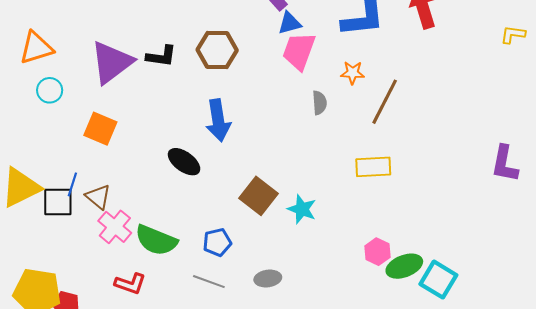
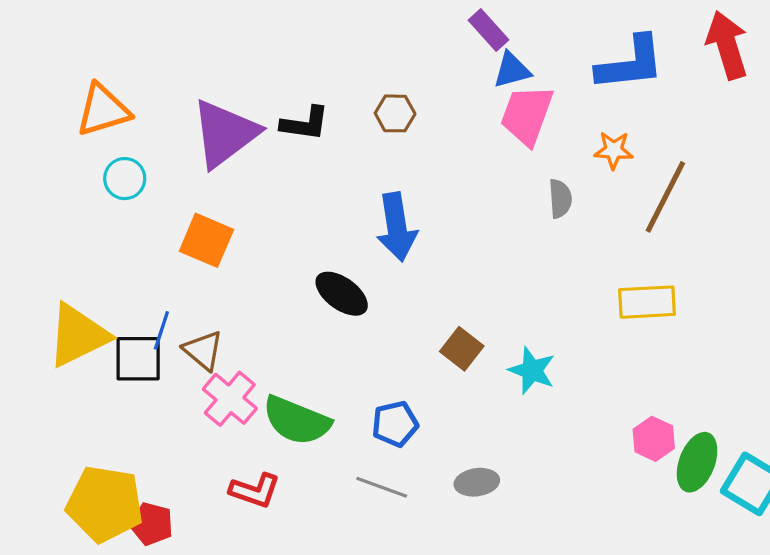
brown hexagon: (217, 50) -> (395, 113), size x0.6
brown square: (258, 196) -> (462, 349), size x0.7
green ellipse: (404, 266) -> (697, 462), turned -48

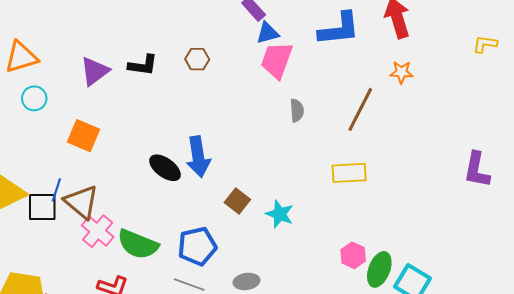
purple triangle: (225, 133) -> (95, 71), size x0.7
orange star: (614, 150) -> (401, 72), moved
blue arrow: (397, 227) -> (198, 157), moved
brown triangle: (203, 350) -> (82, 202), size x1.4
blue pentagon: (395, 424) -> (197, 246), size x1.4

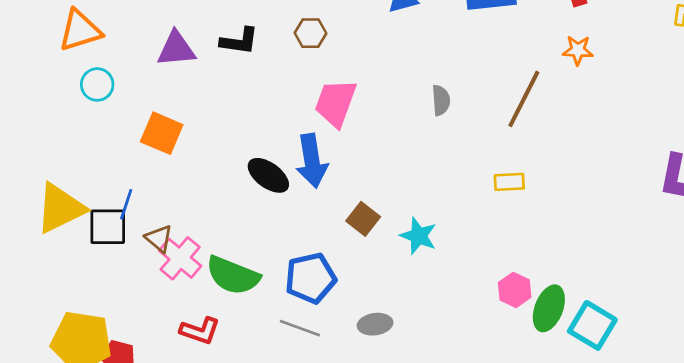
pink trapezoid: (277, 60) -> (336, 103), moved
purple triangle: (95, 71) -> (176, 49), turned 32
yellow rectangle: (349, 173) -> (509, 182), size x0.7
brown triangle: (82, 202) -> (159, 239), moved, size x0.6

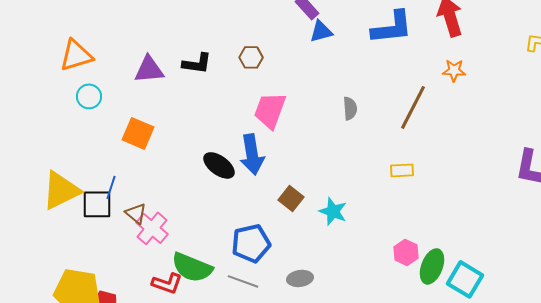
green semicircle: (233, 275) -> (192, 267), moved

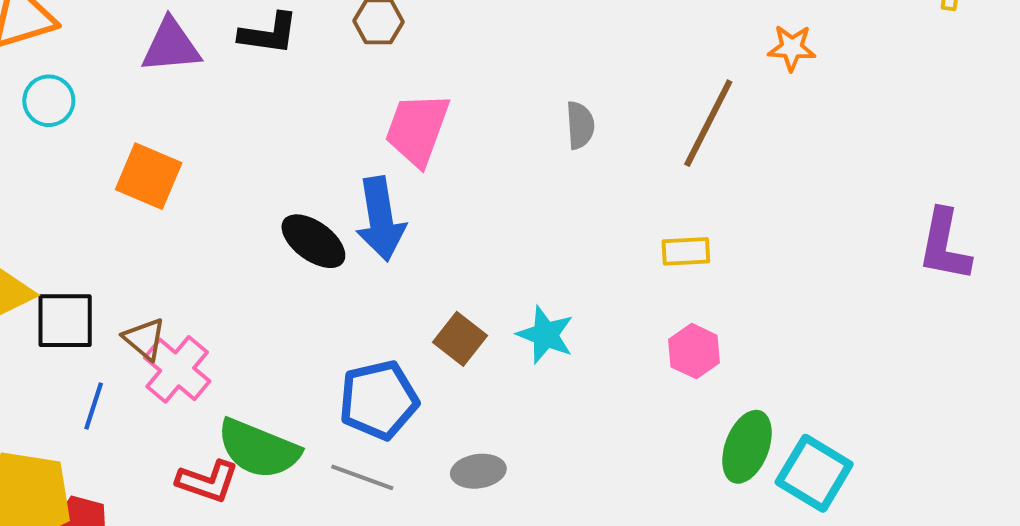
blue line: (111, 187) -> (94, 406), moved
brown square: (291, 198) -> (460, 339), moved
pink hexagon: (406, 252) -> (694, 351), moved

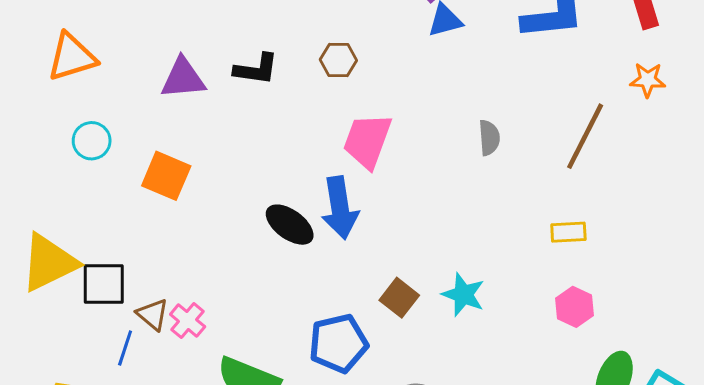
cyan circle: (49, 101) -> (92, 141), moved
brown triangle: (145, 339) -> (153, 314), moved
pink cross: (177, 369) -> (188, 321), size x0.7

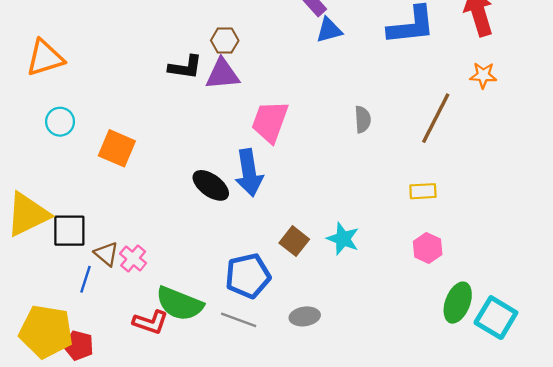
brown hexagon: (338, 60) -> (225, 40), moved
purple triangle: (183, 78) -> (222, 74), moved

